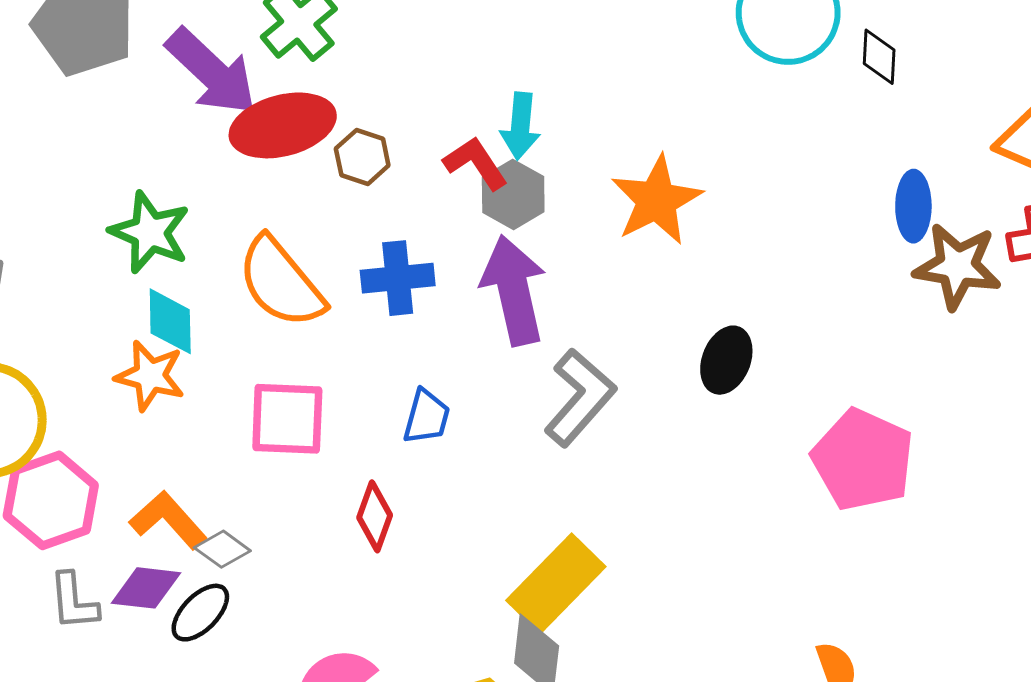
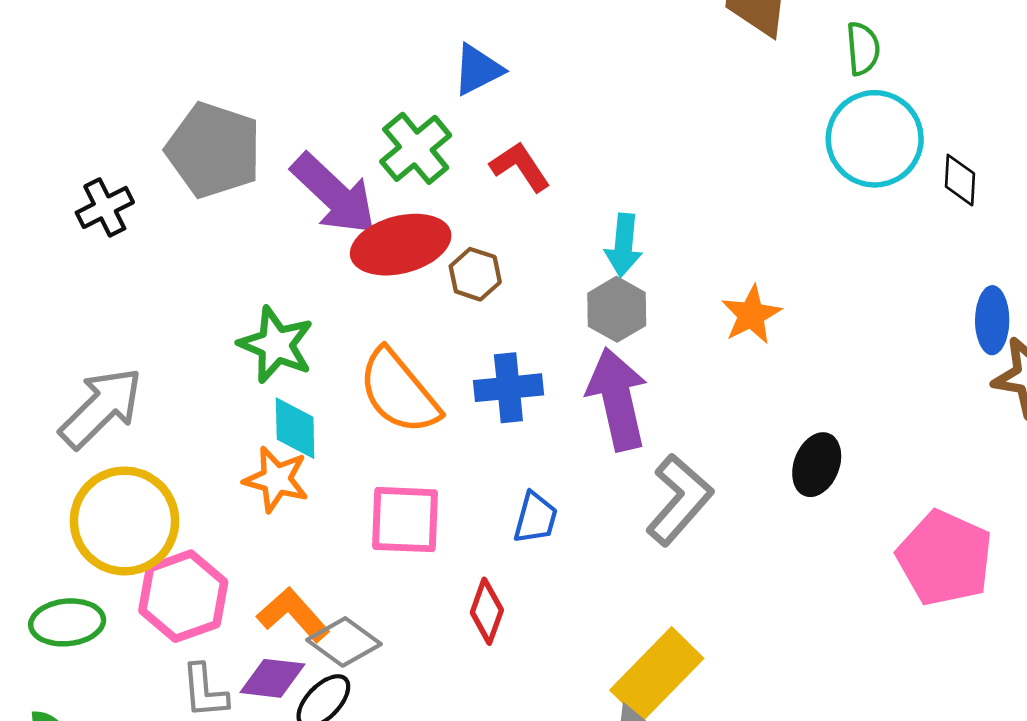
red L-shape: (476, 163) -> (520, 167), moved
orange star: (656, 200) -> (751, 315), size x0.7
gray diamond: (222, 549) -> (344, 642), size x1.4

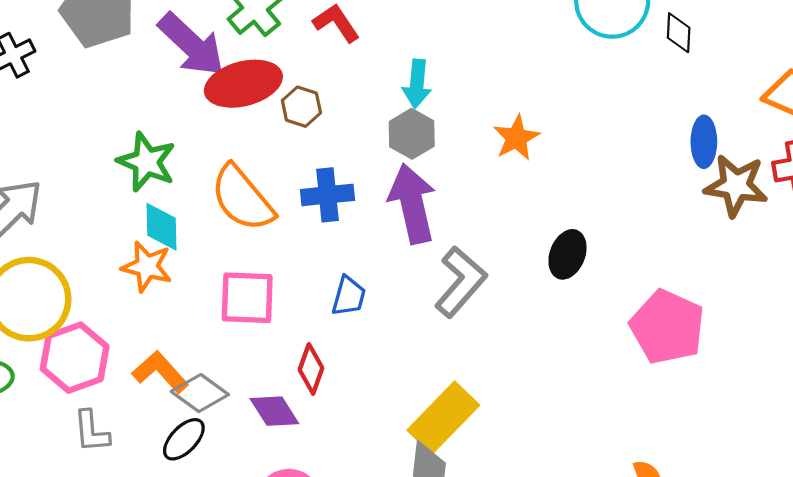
purple diamond: (272, 678) -> (274, 411), moved, turned 51

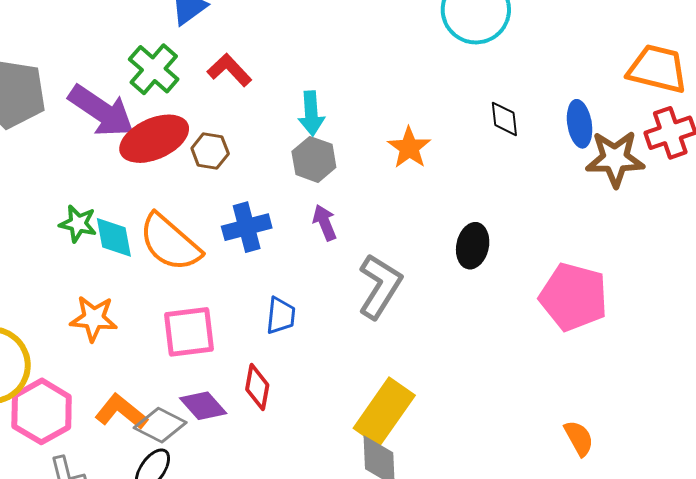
black diamond: (679, 33) -> (504, 119), moved
green star: (147, 162) -> (78, 224), size x0.7
purple arrow: (412, 204) -> (325, 223), size x0.5
cyan diamond: (161, 227) -> (114, 237), moved
purple diamond: (274, 411) -> (203, 406), moved

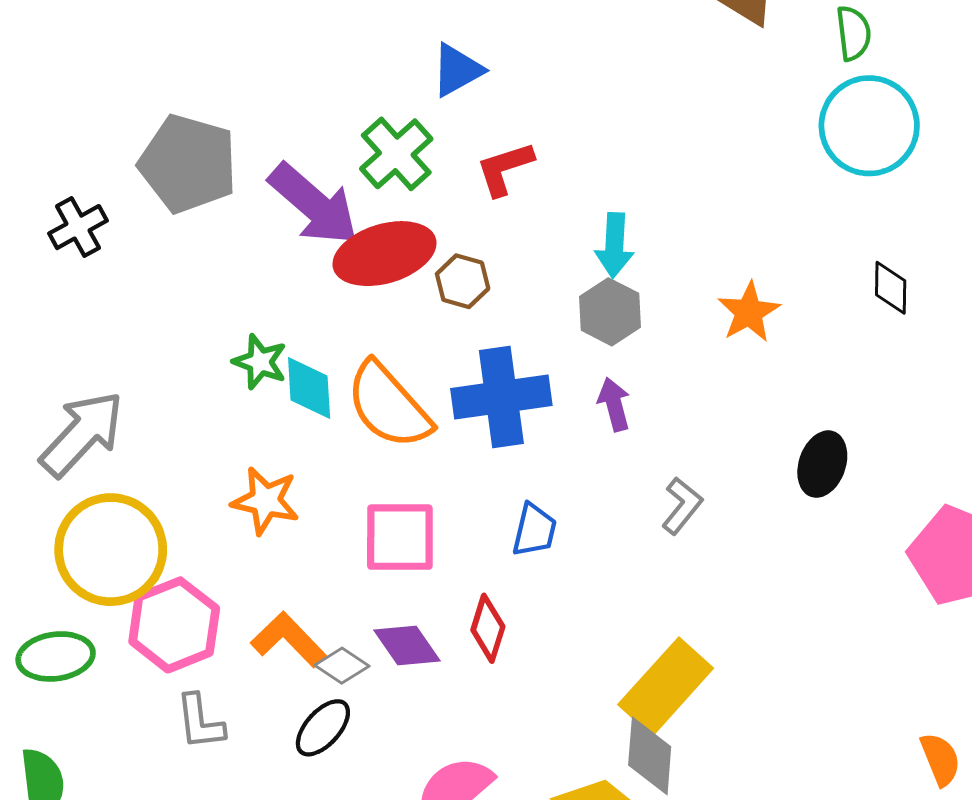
red L-shape: (229, 70) -> (505, 168), turned -72
blue cross: (247, 227) -> (501, 397), size x1.4
gray L-shape: (380, 286) -> (682, 506), size x0.6
gray diamond: (160, 425) -> (342, 666), size x0.7

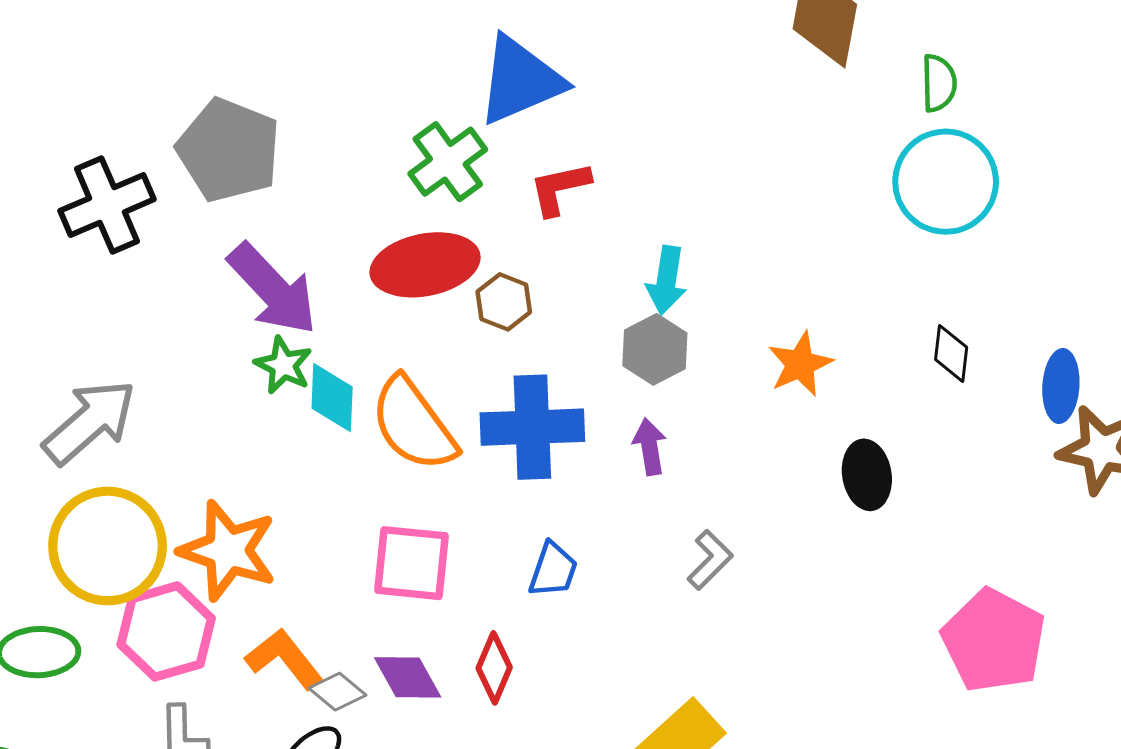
blue triangle: (457, 70) -> (520, 80), size x1.6
purple arrow: (314, 204) -> (273, 289), moved
black cross: (78, 227) -> (107, 205), size x1.5
black ellipse: (822, 464) -> (867, 475), moved, turned -34
orange star: (265, 501) -> (228, 551), moved, size x1.4

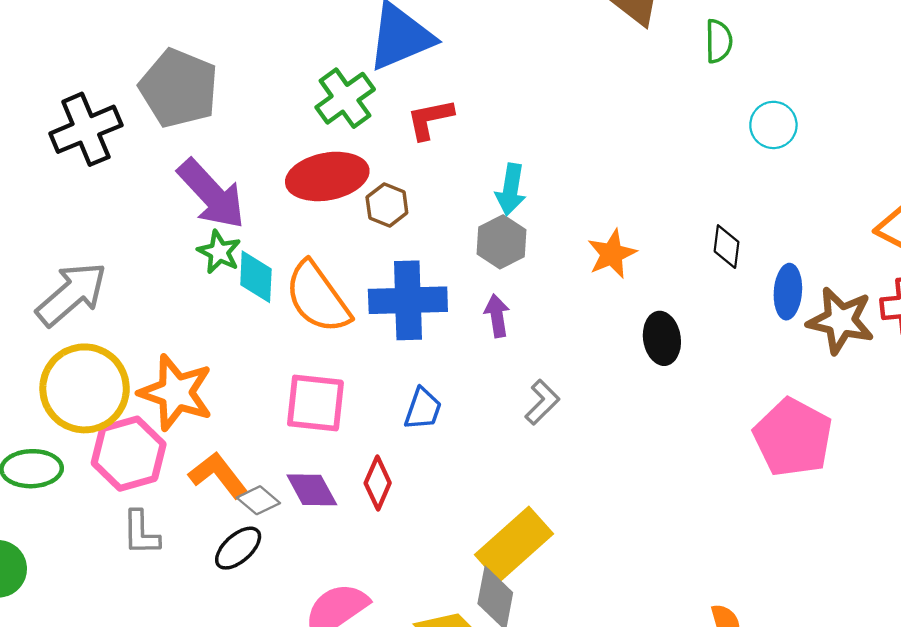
cyan circle: (946, 182) -> (773, 125), moved, size x0.6
blue ellipse: (1061, 386) -> (788, 292), moved
pink pentagon: (994, 641) -> (793, 437), moved

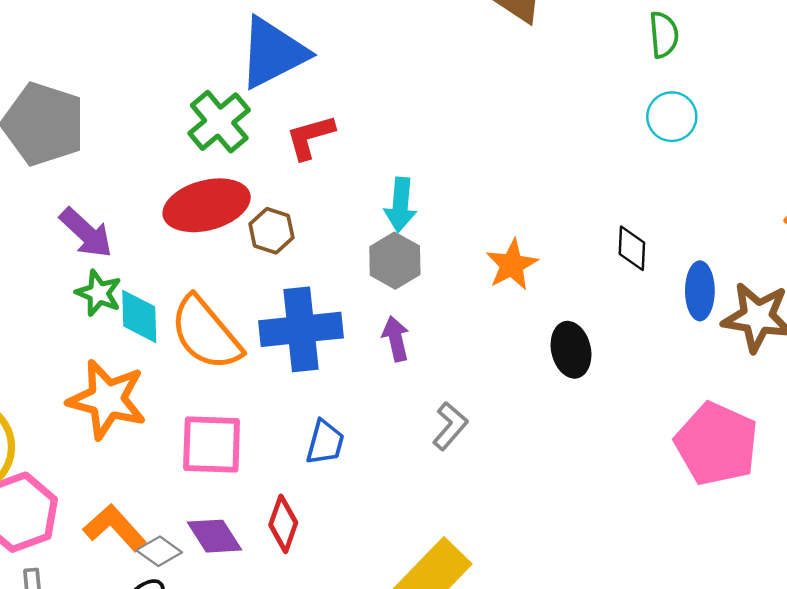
green semicircle: (719, 41) -> (664, 35), moved
purple arrow: (211, 194) -> (86, 233), size x0.7
orange star: (176, 393) -> (107, 399), moved

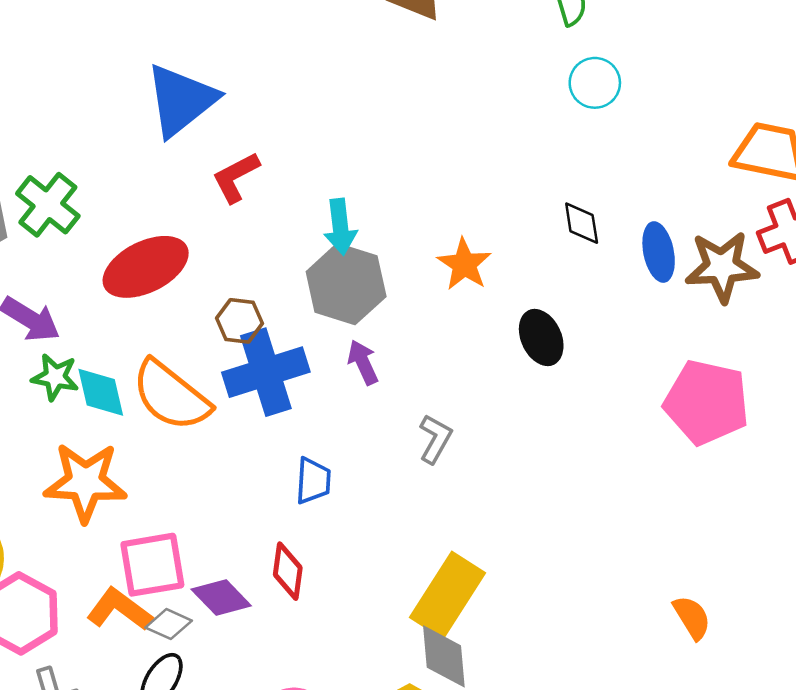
green cross: (219, 122) -> (48, 205), moved
brown hexagon: (271, 231) -> (240, 321), moved
gray hexagon: (395, 261) -> (346, 284), size x1.4
pink square: (212, 445) -> (152, 565), moved

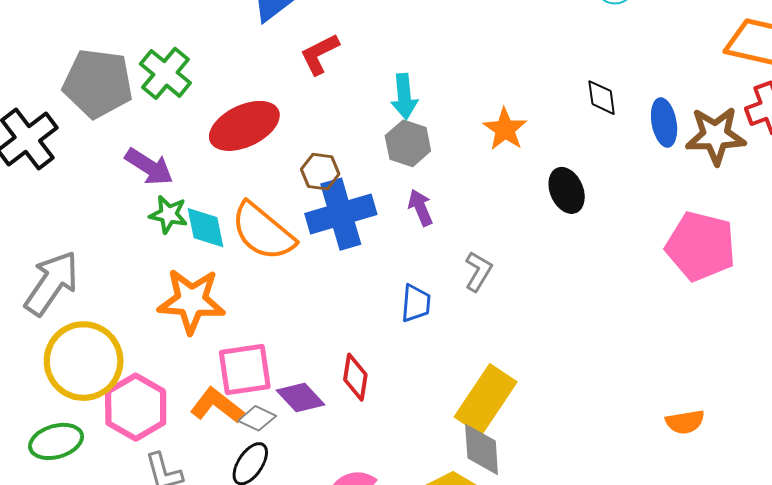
gray hexagon: (346, 284) -> (408, 143), size x0.7
blue trapezoid: (313, 481) -> (416, 303), moved
orange semicircle: (692, 618) -> (685, 422), turned 111

